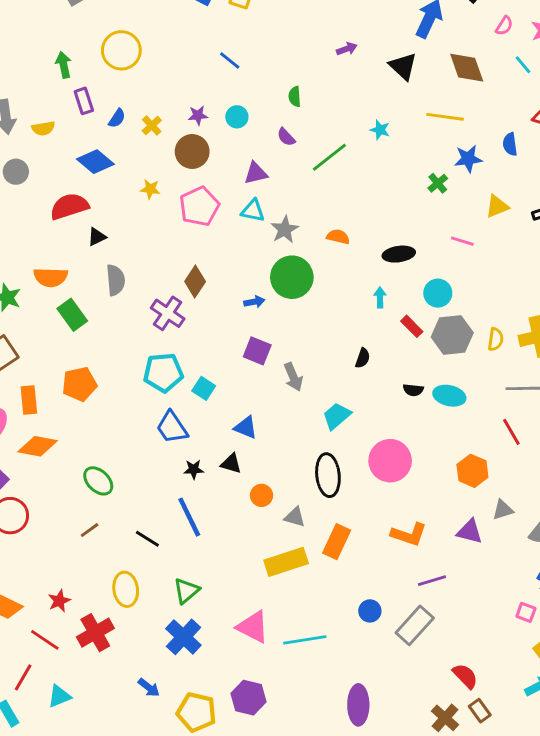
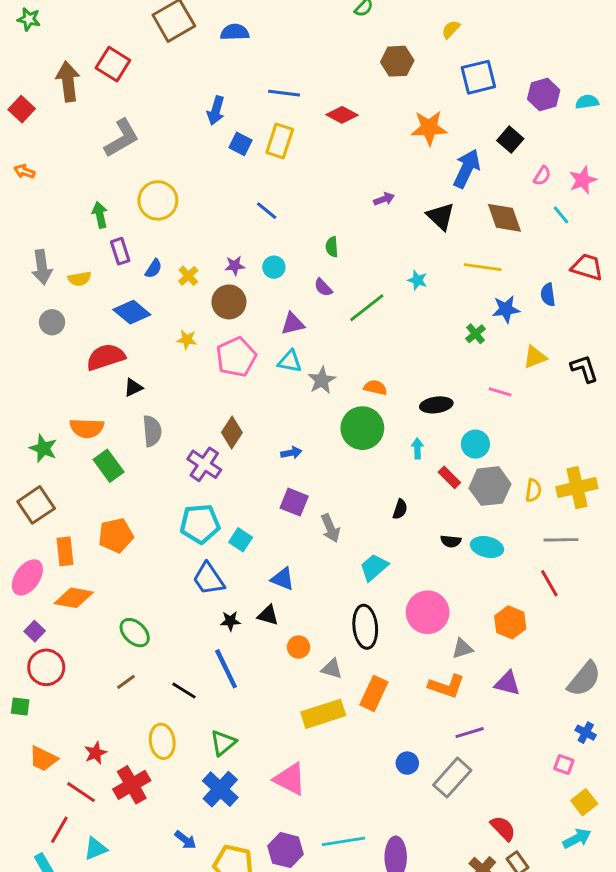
green circle: (292, 277) -> (362, 428), moved
gray triangle: (503, 510) -> (462, 649), moved
cyan line: (305, 640) -> (343, 841), moved

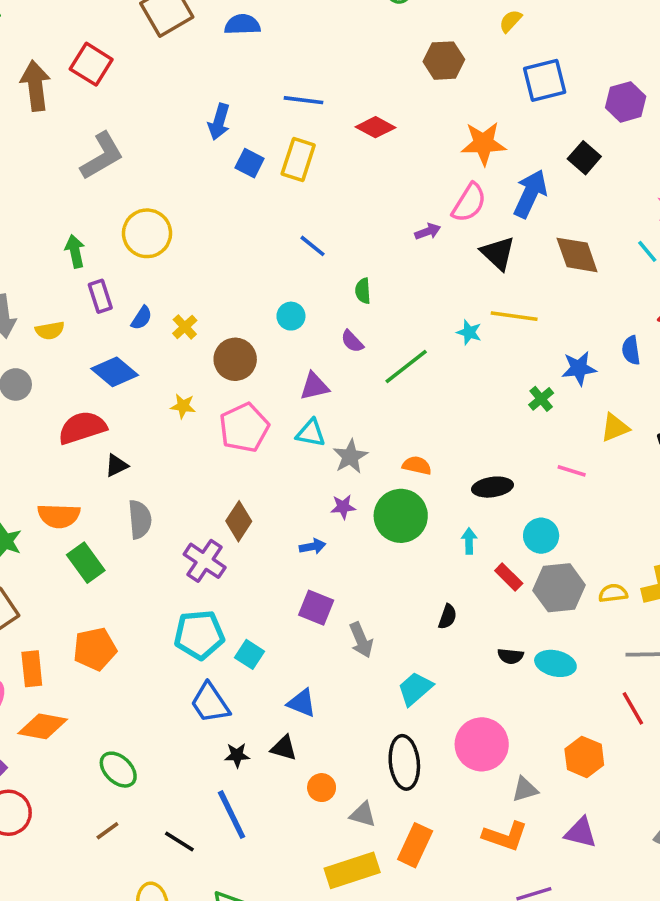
pink semicircle: (542, 176) -> (469, 203), moved, size x1.6
blue line: (267, 211) -> (313, 246), moved
purple star: (235, 266) -> (343, 507), moved
yellow line: (483, 267) -> (514, 316), moved
yellow semicircle: (533, 490) -> (613, 593), turned -105

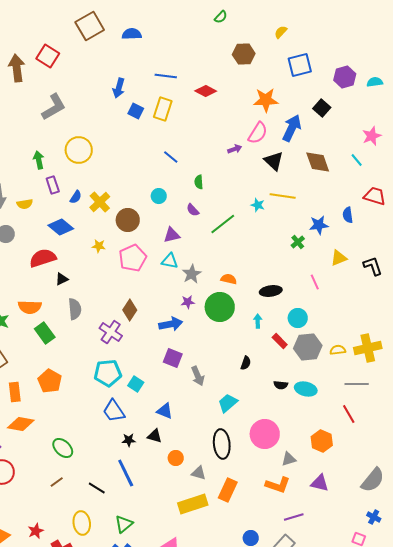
yellow cross: (185, 327) -> (100, 202), size x1.5
pink line: (572, 471) -> (315, 282), turned 49
blue arrow: (313, 546) -> (171, 324), size x1.6
orange pentagon: (95, 649) -> (50, 381), turned -30

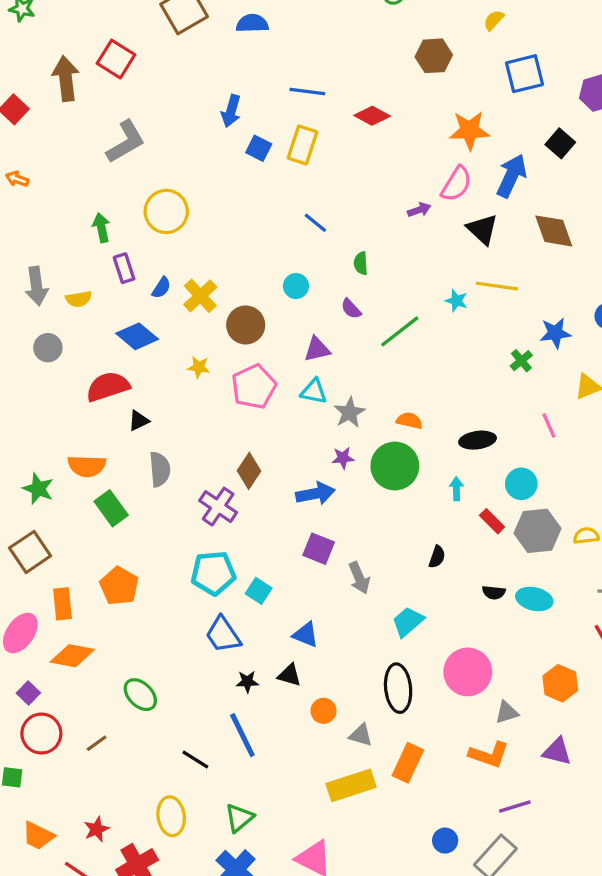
brown line: (57, 482) -> (97, 743), moved

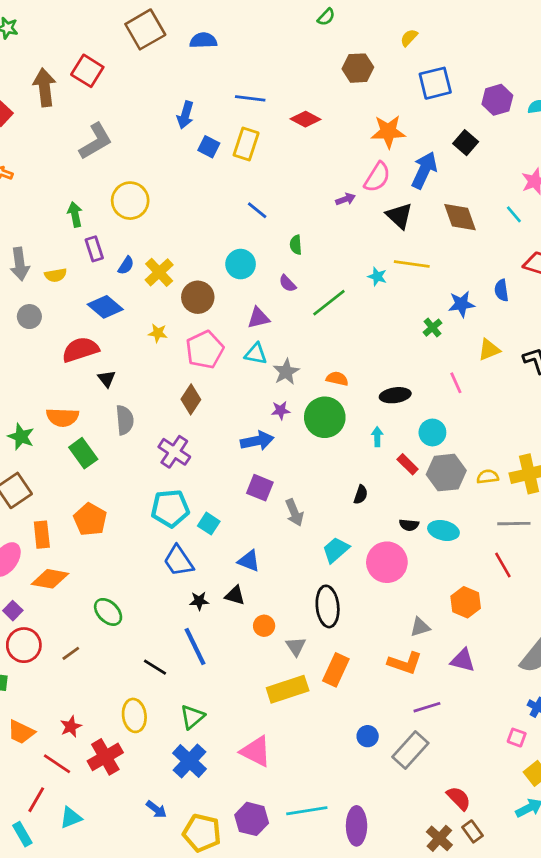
cyan circle: (296, 286) -> (241, 264), size x1.4
black triangle: (139, 421) -> (107, 379), turned -42
brown diamond: (249, 471) -> (191, 399), moved
pink circle: (468, 672) -> (387, 562), moved
gray triangle: (361, 735) -> (296, 646), turned 40

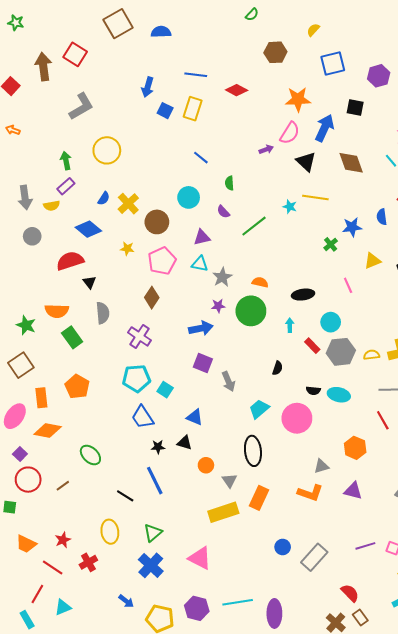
black square: (466, 143) -> (355, 108), turned -30
purple rectangle: (94, 249) -> (66, 186), moved, turned 66
purple line: (427, 707) -> (365, 546), moved
red cross: (105, 757) -> (88, 562), size x0.7

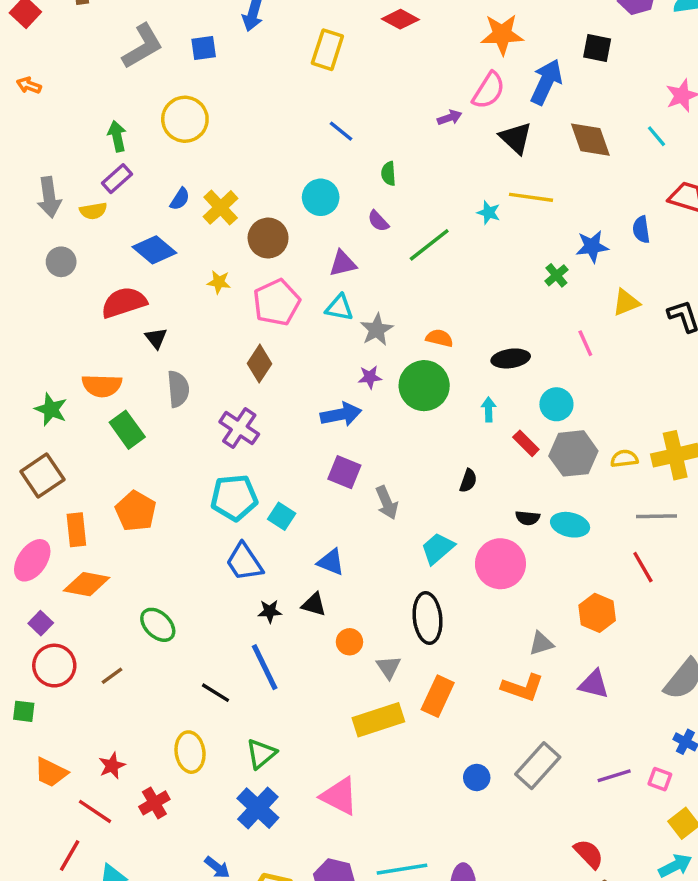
blue square: (165, 111) -> (204, 48), moved, turned -35
gray rectangle: (314, 557) -> (538, 766), moved

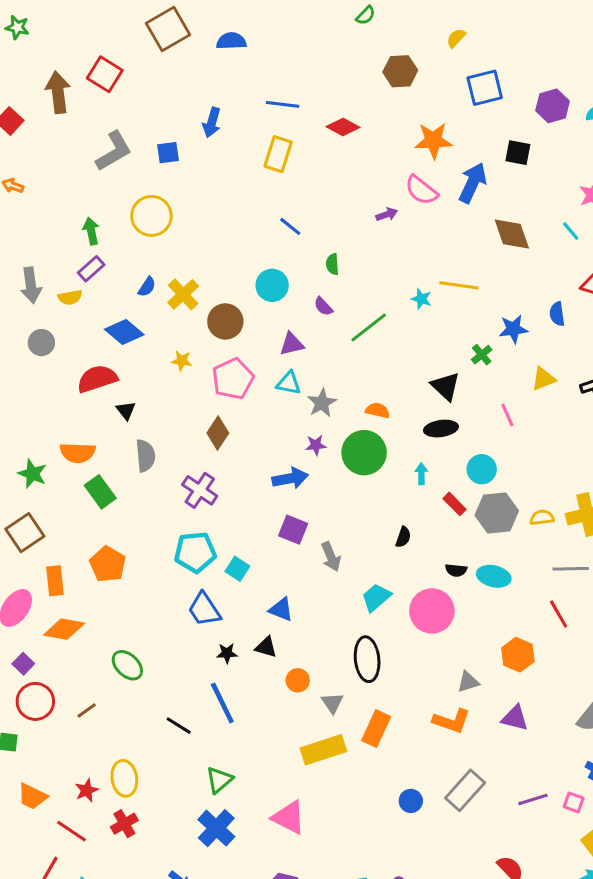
pink semicircle: (489, 90) -> (421, 190), turned 96
black triangle: (516, 138) -> (445, 386), moved
yellow ellipse: (190, 752) -> (124, 778), moved

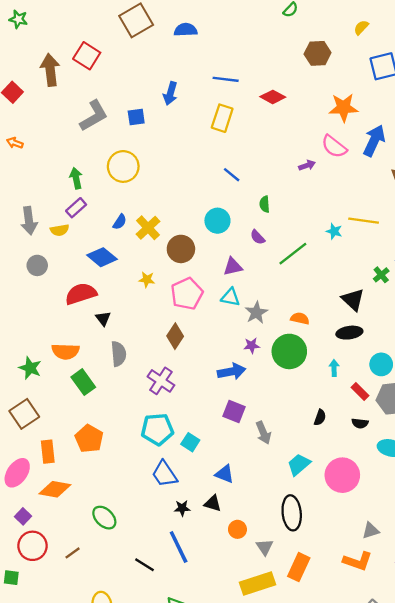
black semicircle: (456, 570) -> (360, 423), moved

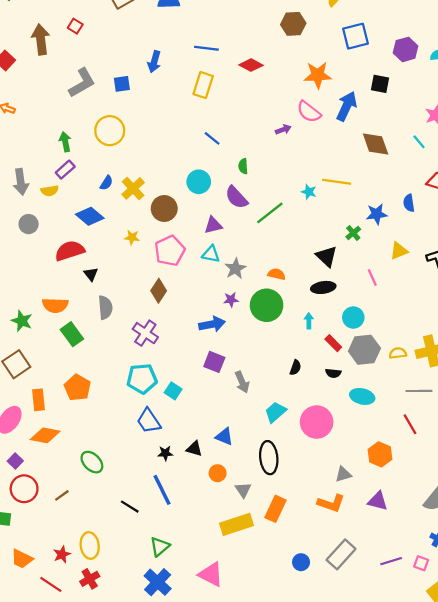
red square: (87, 56) -> (75, 26), size x0.6
purple semicircle: (258, 237) -> (237, 197), size x1.6
blue triangle: (225, 474) -> (224, 436), moved

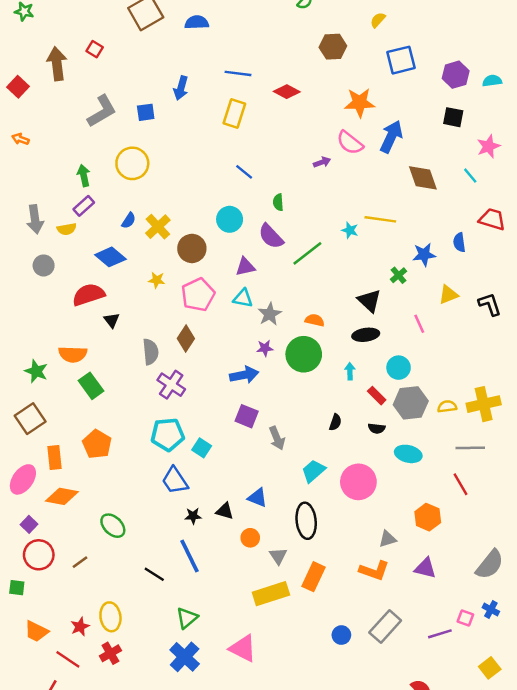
black square: (380, 84) -> (453, 117), moved
gray semicircle: (105, 307) -> (151, 352), moved
pink square: (421, 563) -> (465, 618), moved

